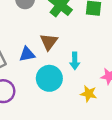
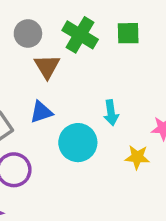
brown triangle: (49, 42) -> (47, 67), moved

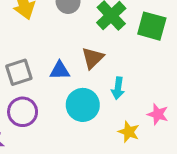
green square: (128, 33) -> (152, 26), size x1.4
brown triangle: (47, 67) -> (93, 58), moved

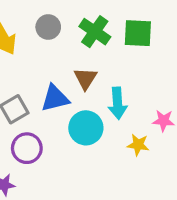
blue triangle: (60, 70) -> (55, 98), size x1.4
cyan arrow: (118, 88) -> (118, 103), size x1.4

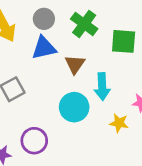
green square: (138, 33) -> (124, 41), moved
blue triangle: (55, 98) -> (44, 48), moved
purple circle: (27, 148) -> (34, 141), moved

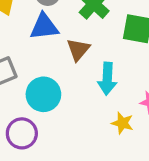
cyan circle: (74, 107) -> (43, 94), moved

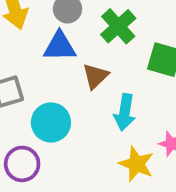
yellow star: (122, 123) -> (137, 164), size x1.4

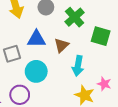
blue triangle: (60, 46) -> (36, 39), moved

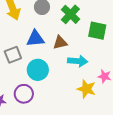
brown triangle: (61, 45) -> (60, 43), turned 35
cyan arrow: (78, 66) -> (78, 61), turned -90

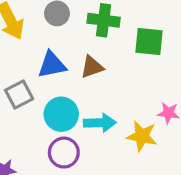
green cross: (70, 14) -> (104, 20), turned -30
cyan arrow: (78, 61) -> (100, 123), moved
purple circle: (24, 94) -> (64, 153), moved

